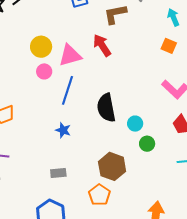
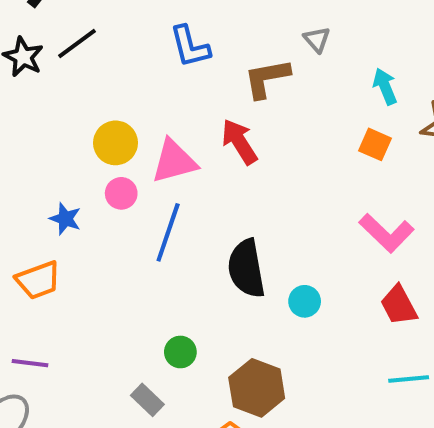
blue star: (63, 130) -> (65, 219), moved
green circle: (147, 144) -> (180, 352), moved
gray rectangle: (58, 173) -> (147, 400), turned 49

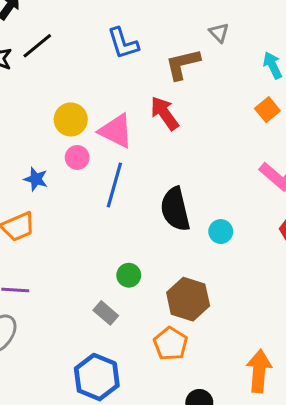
orange square: (375, 144) -> (267, 110), turned 30
pink triangle: (174, 161) -> (116, 131), turned 45

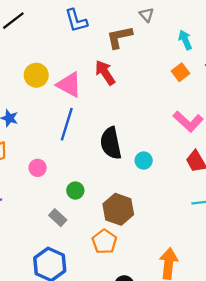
pink circle: (77, 157) -> (38, 168), moved

